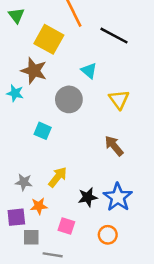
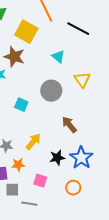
gray circle: (69, 99) -> (51, 91), moved
brown arrow: (114, 146) -> (69, 125), moved

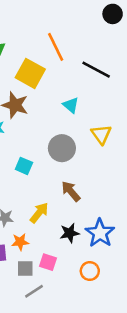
brown arrow: (69, 125) -> (71, 191), moved
gray square: (12, 190) -> (25, 268), moved
gray line: (29, 204) -> (34, 291), turned -42

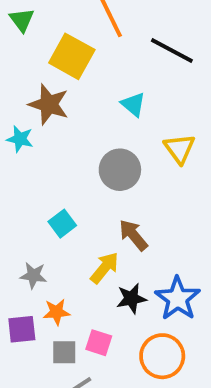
cyan square: (24, 166) -> (62, 224), moved, turned 30
yellow arrow: (39, 213) -> (105, 268), moved
orange circle: (90, 271) -> (162, 356), size x1.5

